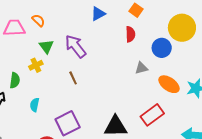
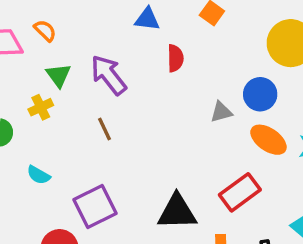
blue triangle: (98, 14) -> (147, 19), turned 35
red semicircle: (130, 34) -> (175, 58), moved
blue circle: (162, 48) -> (260, 94), moved
cyan semicircle: (35, 105) -> (39, 175), turned -72

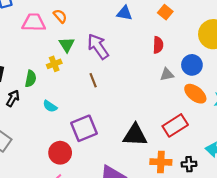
red semicircle: (175, 58) -> (158, 45), moved

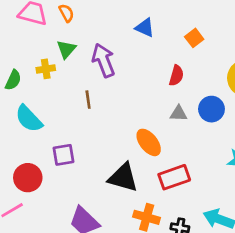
orange ellipse: (195, 94) -> (149, 142), moved
cyan semicircle: (50, 106) -> (29, 119), size x1.6
purple square: (84, 128) -> (63, 155), size x0.7

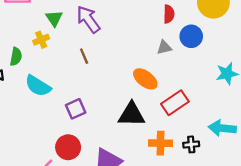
red semicircle: (176, 75) -> (169, 14), moved
red circle: (28, 178) -> (68, 147), moved

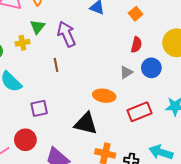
gray triangle: (164, 47) -> (126, 72), turned -32
orange ellipse: (145, 79) -> (104, 96), turned -40
red rectangle: (175, 103) -> (139, 112), moved

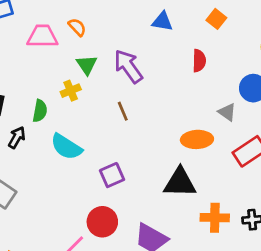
red semicircle: (136, 45) -> (199, 61), moved
gray triangle: (126, 72) -> (227, 112), moved, turned -40

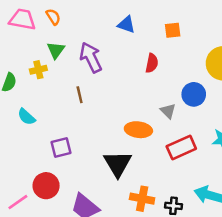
orange square: (216, 19) -> (173, 30), turned 35
cyan semicircle: (66, 147) -> (26, 117), size x0.7
black triangle: (180, 183) -> (118, 164), turned 48

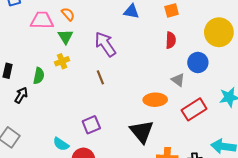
green triangle: (56, 50) -> (65, 37), moved
red semicircle: (152, 63) -> (171, 40), moved
cyan semicircle: (26, 117) -> (61, 144), moved

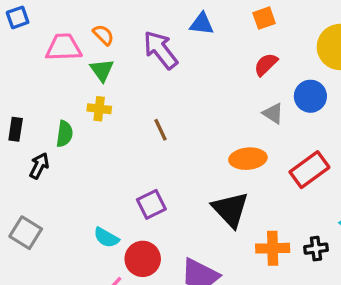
red semicircle: (171, 40) -> (266, 64), turned -133
purple arrow: (105, 44) -> (160, 50), moved
yellow cross: (62, 61) -> (99, 109), turned 32
gray triangle: (178, 80) -> (273, 113), moved

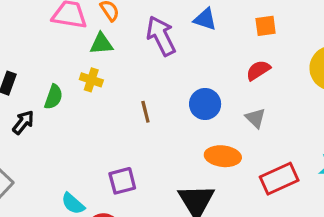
green triangle: (102, 70) -> (101, 44), turned 50
blue circle: (310, 96) -> (205, 104), moved

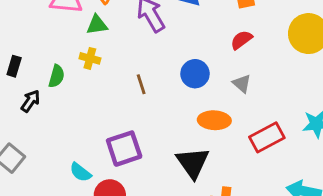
purple square: (122, 181) -> (124, 149), size x1.4

